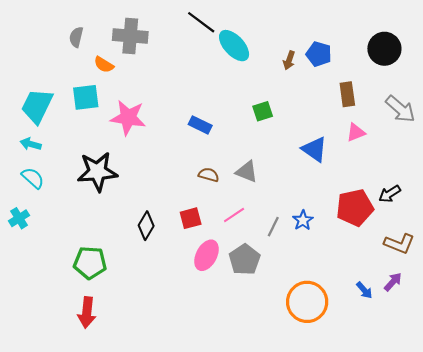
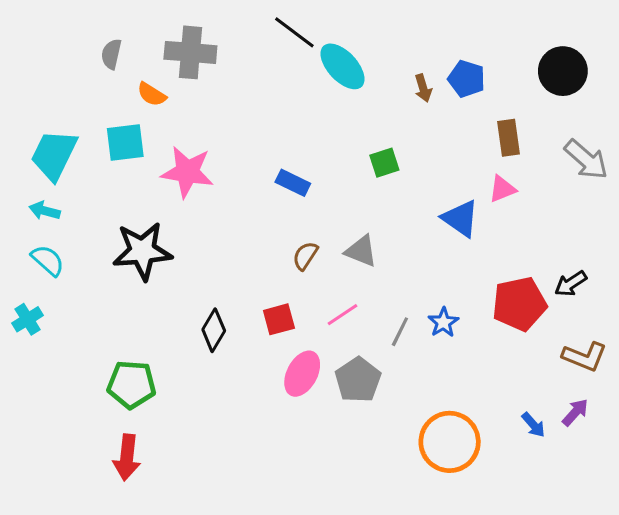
brown arrow: (289, 60) -> (423, 88), turned -36
pink triangle: (356, 132) -> (502, 189), moved
brown semicircle: (209, 175) -> (305, 256), turned -72

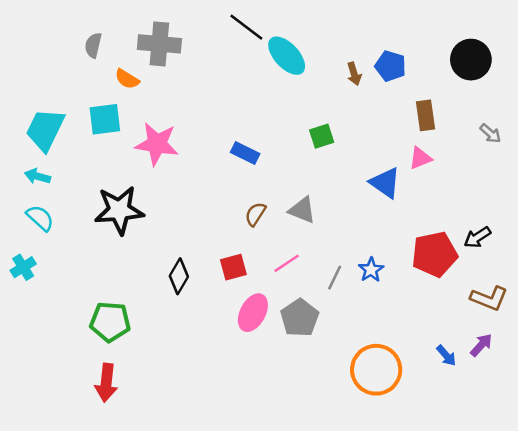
gray arrow: (586, 160) -> (490, 134), size x0.6

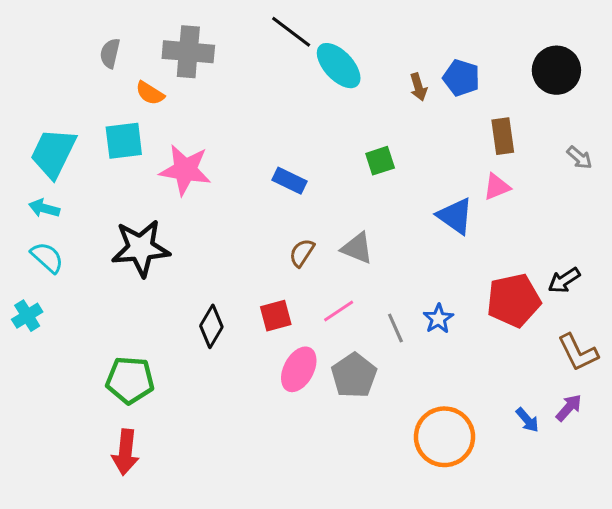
gray line: (335, 278) -> (395, 328), turned -50
brown L-shape: (489, 298) -> (578, 352), turned 42

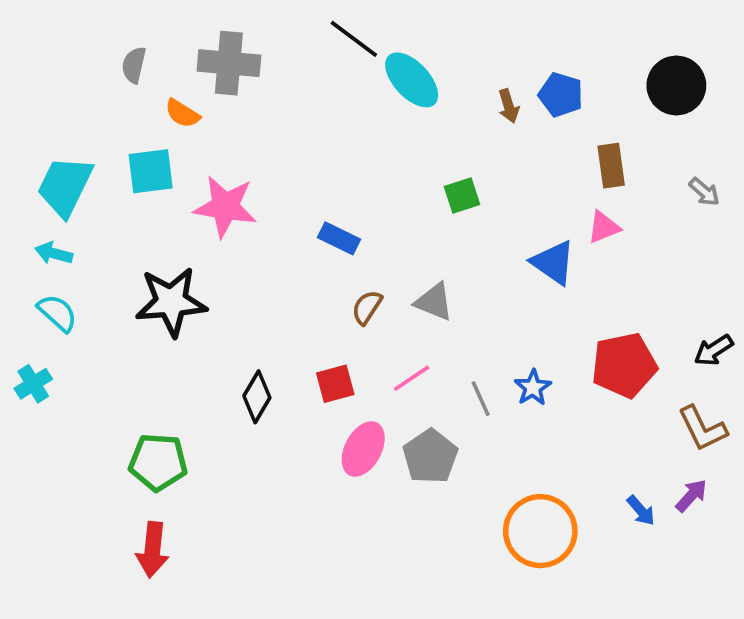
blue rectangle: (290, 181) -> (339, 238), moved
black arrow: (564, 280) -> (714, 350), moved

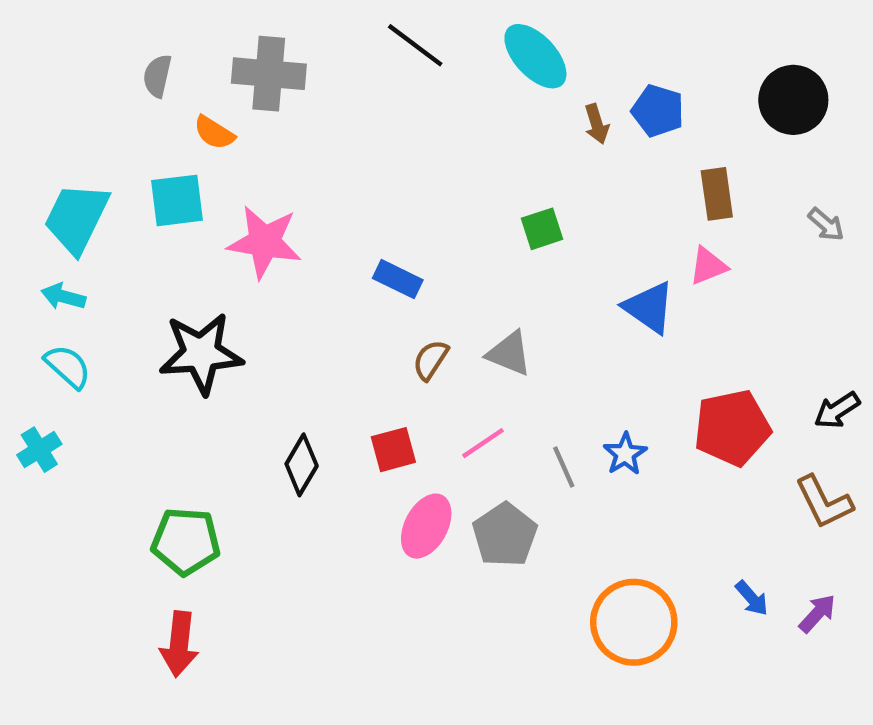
cyan ellipse: (412, 80) -> (535, 56), moved
purple arrow: (691, 496) -> (817, 613), moved

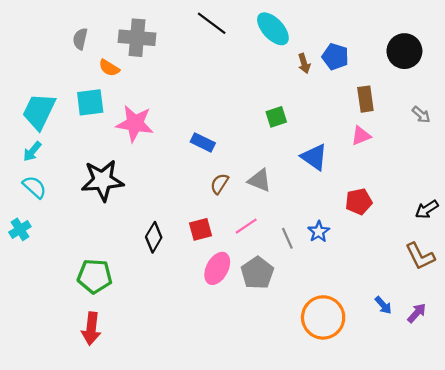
cyan arrow: (63, 297) -> (32, 151), turned -65
blue triangle: (649, 308) -> (314, 157), moved
red pentagon: (732, 428) -> (359, 202), moved, size x0.7

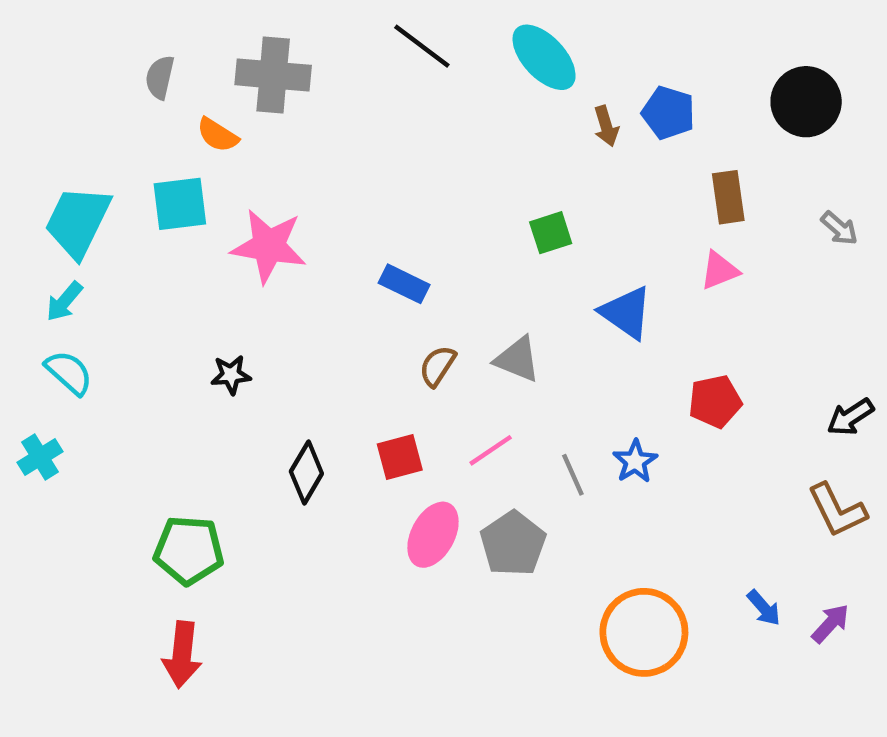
black star: (102, 180) -> (231, 375), moved, size x0.5

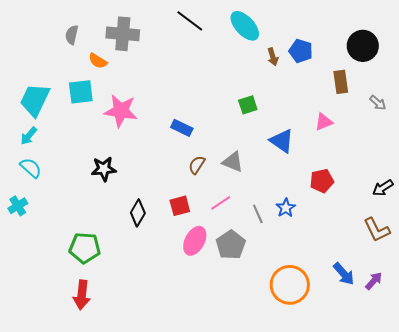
brown rectangle: (728, 197) -> (341, 82), moved
black star: (231, 375) -> (104, 169), size x1.4
blue arrow: (764, 608) -> (344, 274), size x1.4

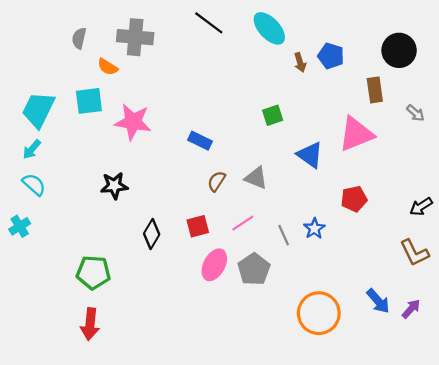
pink triangle: (324, 122) -> (356, 134), size x1.8

